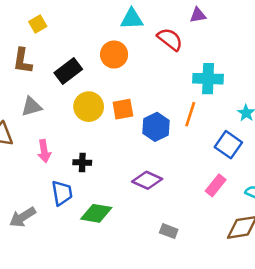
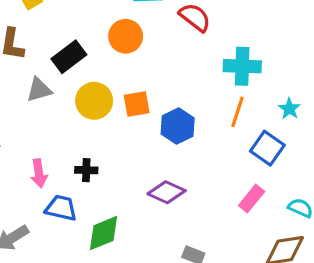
gray triangle: (31, 107) -> (39, 90), moved
orange line: (190, 114) -> (237, 112), moved
pink arrow: (44, 151) -> (39, 173), moved
blue trapezoid: (62, 193) -> (61, 208), turned -68
green diamond: (96, 213) -> (104, 233), turned -32

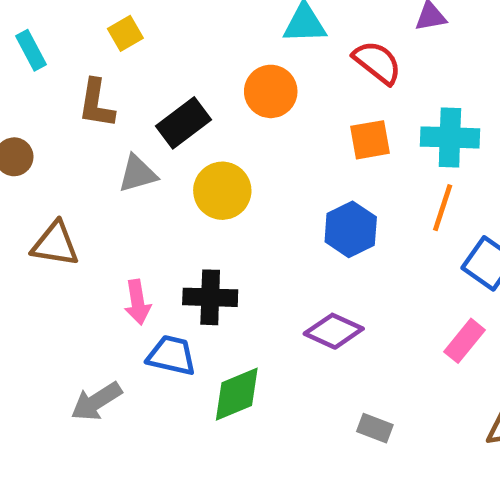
orange square: (137, 104) -> (370, 140), moved
black cross: (86, 170) -> (210, 297), size x1.5

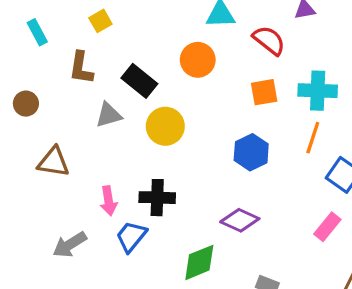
black rectangle: (184, 123) -> (139, 81), turned 76
blue trapezoid: (171, 355) -> (131, 236), turned -64
green diamond: (237, 394) -> (199, 262), moved
gray arrow: (96, 401) -> (70, 245), moved

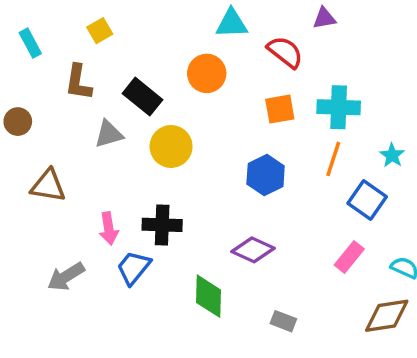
green diamond: (199, 262) -> (208, 296), turned -66

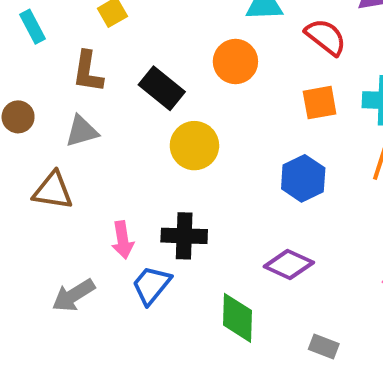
gray triangle: (109, 134) -> (82, 131), moved

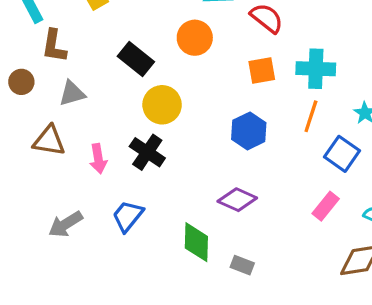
brown L-shape: (88, 72) -> (54, 46), moved
black cross: (184, 236) -> (147, 152), moved, turned 32
pink arrow: (123, 240) -> (98, 159), moved
gray rectangle: (324, 347) -> (242, 265), moved

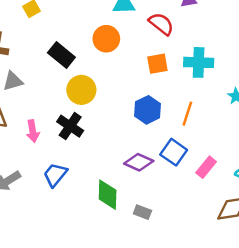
orange line: (311, 116) -> (187, 114), moved
blue square: (342, 154) -> (174, 152), moved

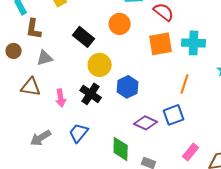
orange square: (157, 64) -> (161, 44), size x1.4
blue hexagon: (147, 110) -> (128, 87), moved
blue square: (174, 152) -> (174, 115), turned 35
pink rectangle: (206, 167) -> (191, 152), moved

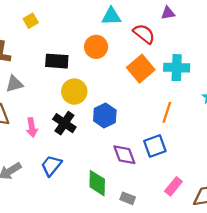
black rectangle: (84, 37) -> (57, 61), turned -35
orange square: (161, 44) -> (141, 69), turned -30
purple diamond: (146, 123) -> (124, 155), turned 45

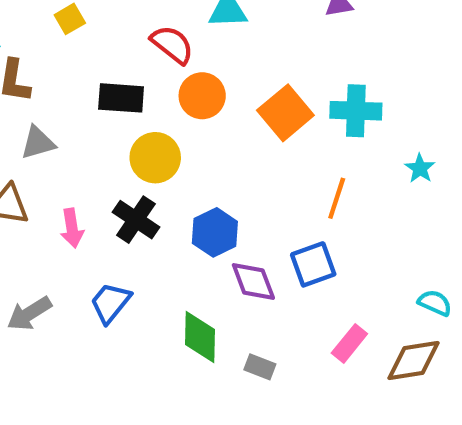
red semicircle: (144, 34) -> (172, 45), moved
orange circle: (96, 47) -> (202, 96), moved
blue hexagon: (105, 116) -> (215, 232), moved

